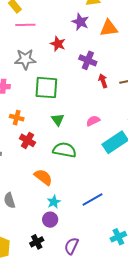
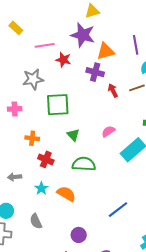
purple star: (80, 22) -> (83, 35), size x1.4
pink line: (25, 25) -> (45, 45), moved
orange triangle: (109, 28) -> (106, 51), moved
cyan star: (54, 202) -> (41, 188), moved

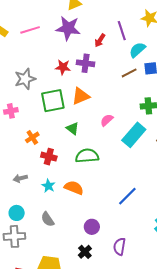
pink line: (45, 45) -> (30, 30), moved
orange triangle: (106, 51) -> (81, 96), moved
red star: (63, 60) -> (63, 67), moved
red arrow: (113, 90) -> (100, 40), moved, turned -112
orange cross: (32, 138) -> (32, 137), turned -32

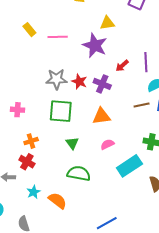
gray star: (25, 79) -> (56, 79), moved
orange triangle: (81, 96) -> (101, 116), moved
red cross: (49, 157) -> (27, 162), moved

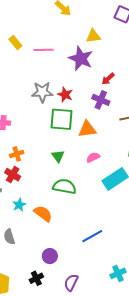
purple cross: (102, 84) -> (101, 100), moved
green square: (61, 111) -> (61, 119), moved

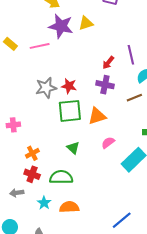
purple star: (81, 58) -> (61, 26), moved
green semicircle: (64, 186) -> (61, 177), moved
orange semicircle: (43, 214) -> (69, 207), turned -30

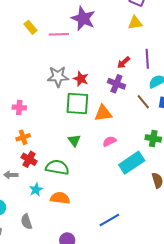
yellow triangle: (86, 23) -> (135, 23), moved
brown line: (134, 98) -> (143, 102), turned 63
orange cross: (32, 153) -> (23, 137), moved

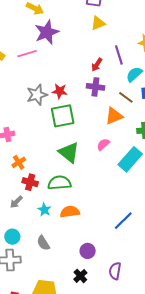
purple star: (83, 19) -> (47, 32), turned -30
orange triangle: (103, 113) -> (114, 116), moved
green triangle: (74, 140) -> (69, 152), size x1.6
gray arrow: (11, 175) -> (16, 202), turned -32

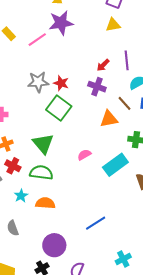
pink line: (27, 54) -> (37, 40), turned -30
green square: (63, 116) -> (59, 108), turned 35
pink semicircle: (103, 144) -> (84, 155), moved
green triangle: (69, 152) -> (43, 144), moved
purple circle: (88, 251) -> (54, 245), size x1.5

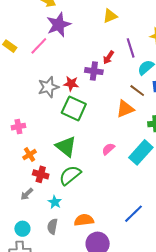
purple cross: (97, 87) -> (94, 71), moved
green semicircle: (41, 173) -> (70, 175), turned -35
orange semicircle: (45, 203) -> (84, 220), moved
gray semicircle: (13, 228) -> (52, 226), moved, turned 42

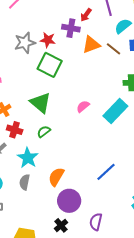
orange triangle: (125, 109) -> (91, 45), moved
green semicircle: (70, 175) -> (44, 132), size x0.6
cyan star: (55, 202) -> (28, 158), size x1.5
orange semicircle: (84, 220) -> (56, 177), turned -54

